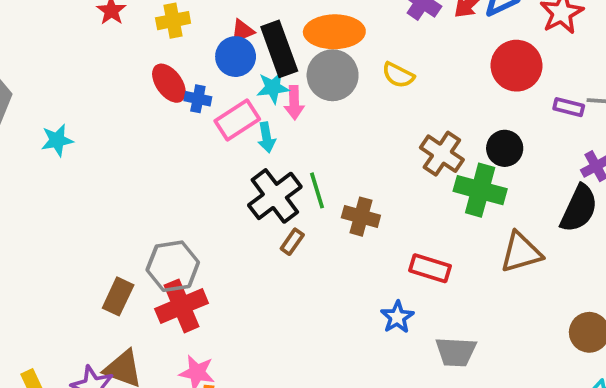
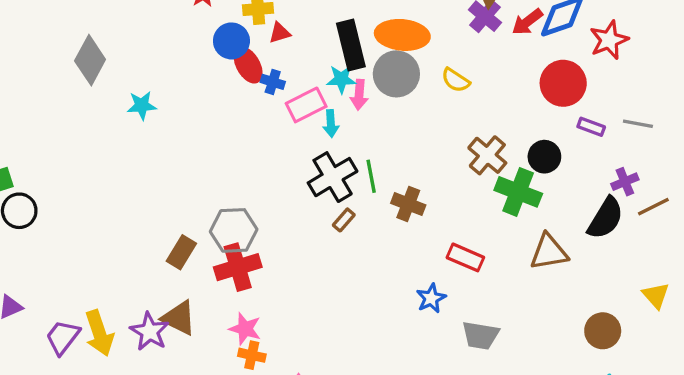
red triangle: (242, 31) -> (280, 33), moved
blue circle: (236, 57) -> (231, 41), moved
purple rectangle: (569, 107) -> (591, 127), moved

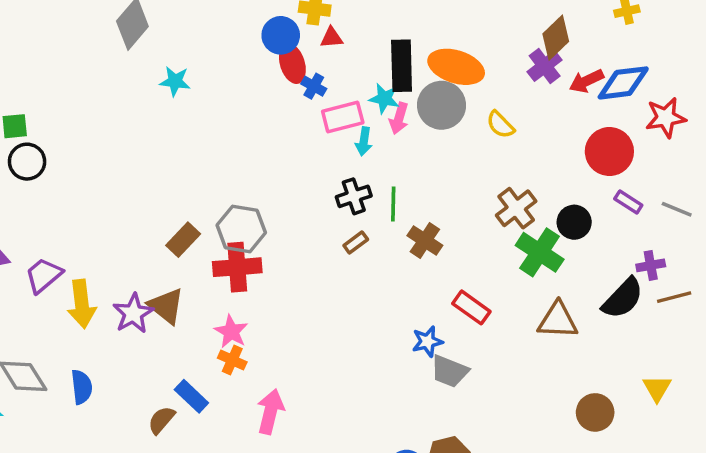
black cross: (333, 177) -> (354, 196), size x0.7
gray trapezoid: (480, 335) -> (449, 371), moved
purple trapezoid: (63, 337) -> (44, 275), moved

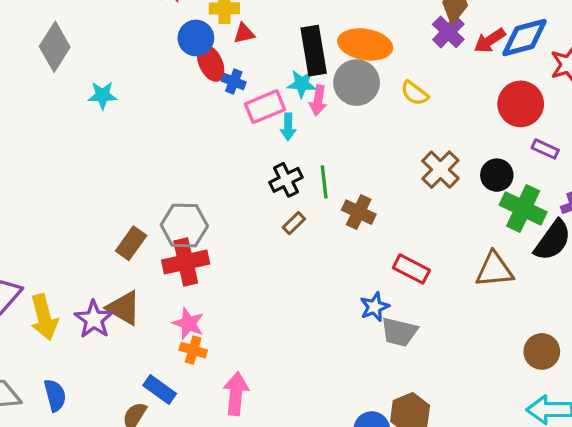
green cross: (540, 252) -> (523, 209), moved

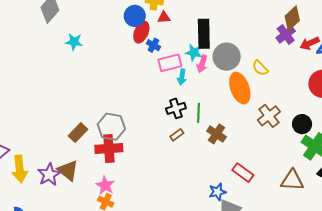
orange ellipse: (365, 44) -> (240, 88), moved, turned 52
red ellipse: (211, 63) -> (141, 32), turned 40

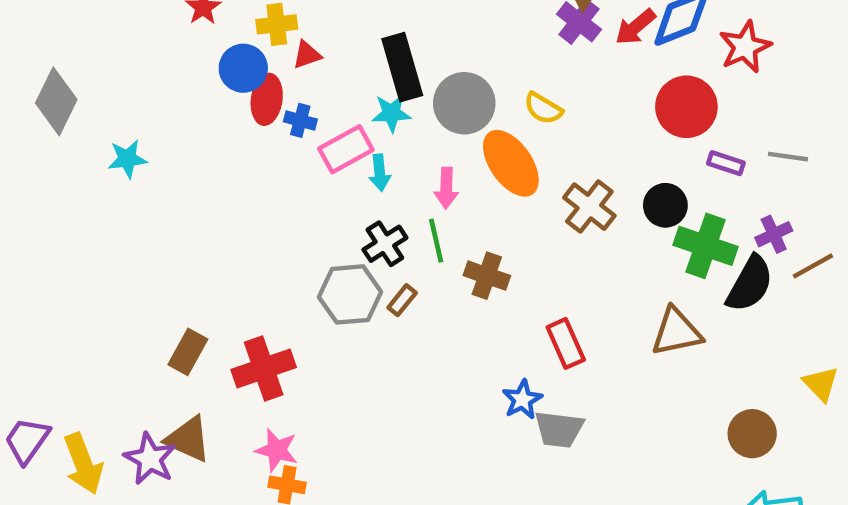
pink arrow: (202, 64) -> (446, 188), moved
gray hexagon: (111, 127) -> (350, 294), moved
red rectangle: (243, 173) -> (566, 343), turned 45

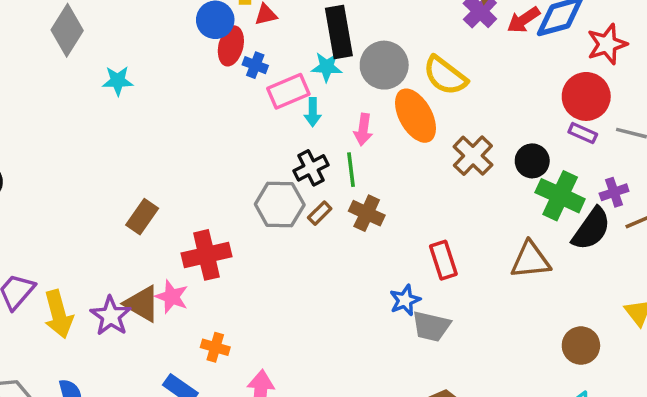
red circle: (686, 107) -> (586, 96), moved
yellow semicircle: (543, 108) -> (445, 76), size x1.5
brown cross: (487, 276) -> (367, 213), moved
brown rectangle: (188, 352) -> (142, 217), moved
pink star: (277, 450) -> (172, 297), moved

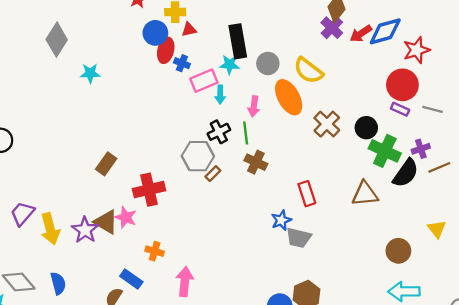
gray circle: (384, 65) -> (268, 63), size x0.7
brown rectangle: (320, 213) -> (213, 174), moved

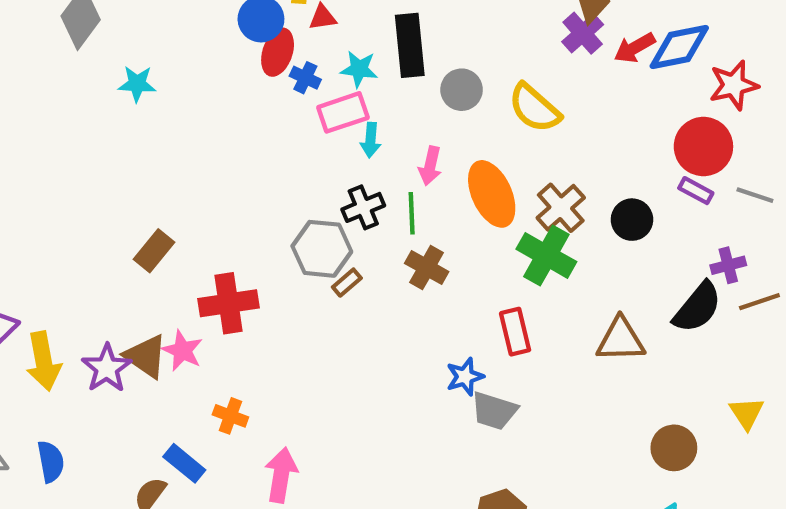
cyan star: (230, 65) -> (359, 69), moved
orange ellipse: (289, 97) -> (492, 194), moved
green cross: (385, 151) -> (546, 255), moved

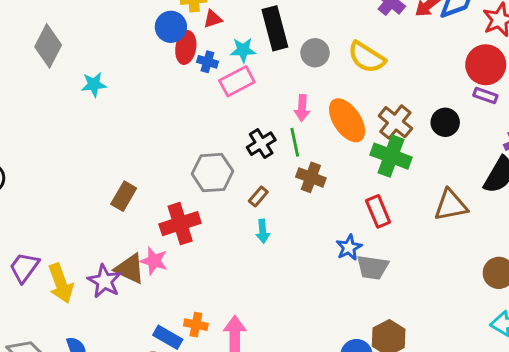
cyan arrow: (371, 140) -> (263, 231), moved
gray hexagon: (322, 249) -> (212, 173), moved
orange cross: (230, 416) -> (196, 325), moved

